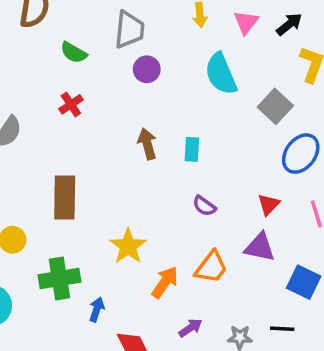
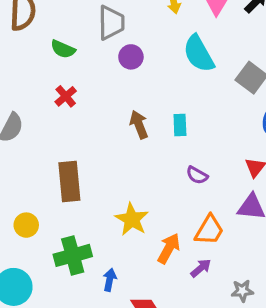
purple arrow: (190, 328) -> (201, 268), moved

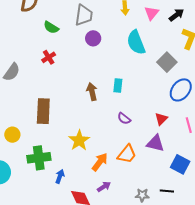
brown arrow: (139, 125) -> (92, 92), moved
purple arrow: (201, 268) -> (104, 187), moved

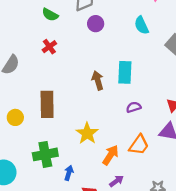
cyan semicircle: (136, 42) -> (142, 25), size x0.7
cyan rectangle: (118, 86) -> (125, 72), size x1.5
purple semicircle: (124, 119) -> (134, 107), turned 128
yellow circle: (12, 135) -> (15, 117), moved

